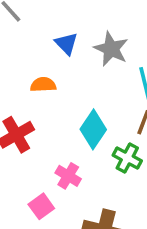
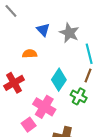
pink cross: (68, 176) -> (44, 107), size x1.5

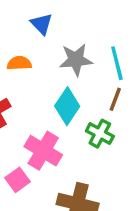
gray star: (69, 33) -> (76, 60), moved, turned -30

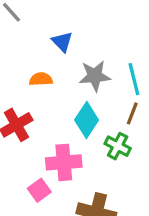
pink cross: (43, 151) -> (64, 162), turned -36

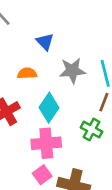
cyan diamond: (87, 120) -> (49, 108), moved
pink square: (39, 190) -> (42, 175), moved

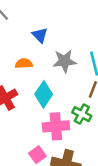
pink cross: (46, 143) -> (56, 126), moved

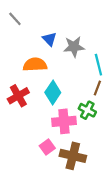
gray star: (65, 61) -> (74, 47), moved
orange semicircle: (24, 64) -> (35, 65), size x1.5

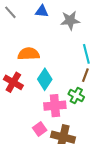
blue triangle: (49, 39) -> (42, 11), moved, turned -40
gray star: (74, 47) -> (70, 20), moved
red cross: (18, 96) -> (13, 82), turned -30

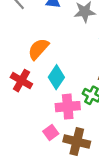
orange semicircle: (29, 54) -> (38, 49), turned -45

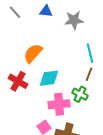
cyan diamond: (56, 77) -> (49, 78), turned 50

